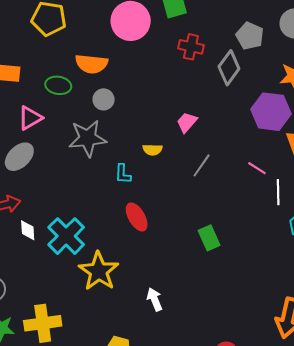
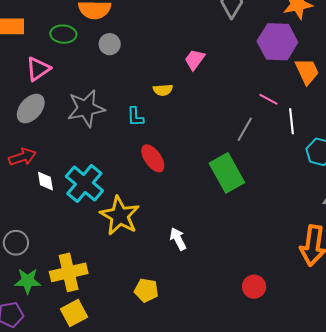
gray star: (88, 138) -> (86, 108), moved
gray line: (202, 165) -> (245, 129), moved
green rectangle: (209, 238) -> (227, 173), size x1.5

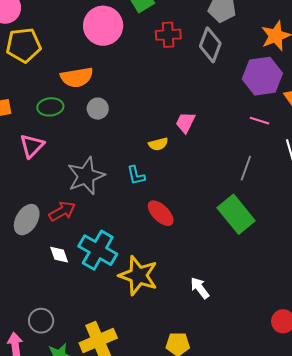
pink trapezoid: (195, 60) -> (185, 122), moved
pink line: (268, 99) -> (260, 121), moved
gray ellipse: (31, 109) -> (27, 220), moved
red arrow: (22, 157) -> (62, 211), moved

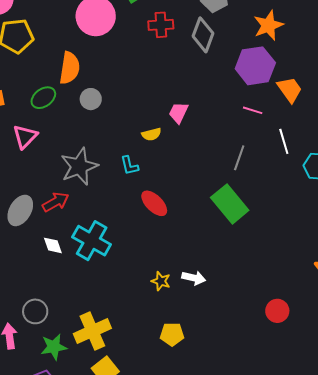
orange semicircle: (77, 77) -> (70, 68), turned -72
green ellipse: (50, 107) -> (43, 98), turned -30
yellow star: (138, 275) -> (161, 281), moved, size x0.5
white arrow: (200, 288) -> (194, 278), turned 140

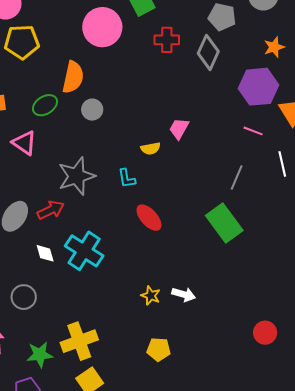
orange star: (268, 25) -> (274, 47), size x0.7
pink triangle: (25, 137) -> (24, 143), turned -44
gray circle: (35, 311) -> (24, 297), moved

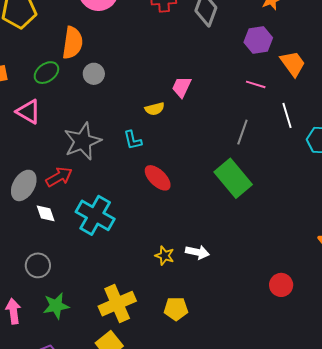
purple hexagon: (258, 87) -> (258, 40), size x0.7
white diamond: (45, 253) -> (46, 213), moved
yellow cross: (79, 341) -> (117, 304), moved
green star: (40, 355) -> (56, 306), moved

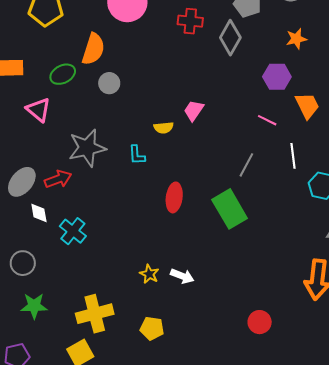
red ellipse: (158, 178) -> (174, 197), moved, turned 44
cyan cross: (95, 215) -> (73, 231), moved, size x0.7

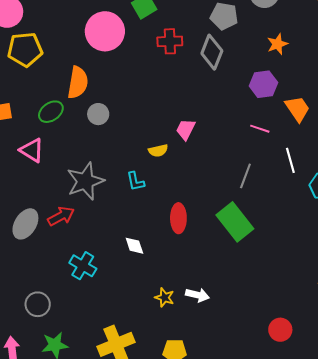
white diamond: (39, 213) -> (134, 246), moved

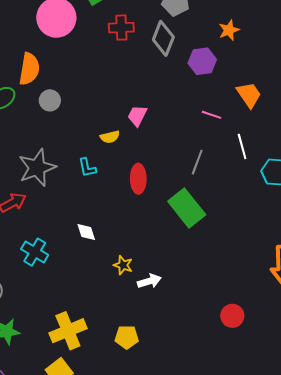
purple hexagon: (263, 84) -> (202, 61), moved
red ellipse: (178, 218) -> (138, 179), moved
white arrow: (197, 295) -> (149, 281), turned -30
yellow star: (164, 298) -> (123, 265), moved

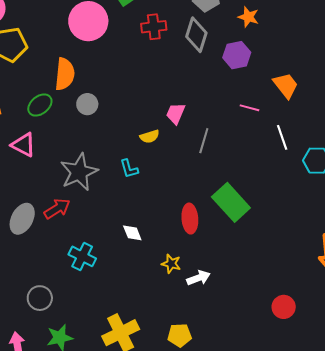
orange star: (229, 30) -> (248, 17), moved, turned -30
gray line: (197, 162) -> (204, 141), moved
red ellipse: (138, 179) -> (190, 219), moved

